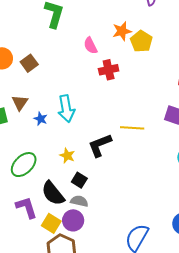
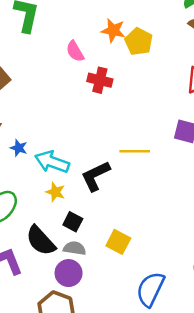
orange star: (122, 31) -> (113, 30), turned 30
red cross: (109, 70) -> (100, 80), turned 30
cyan arrow: (66, 109) -> (52, 162), moved, turned 124
yellow square: (51, 223) -> (118, 242), moved

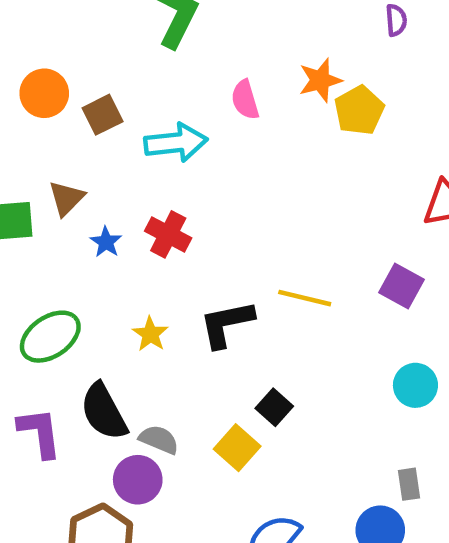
orange star: (113, 30) -> (320, 80), turned 30
red cross: (100, 80) -> (168, 234), moved
cyan arrow: (52, 162) -> (176, 143), moved, turned 140
black square: (73, 222) -> (274, 407), moved

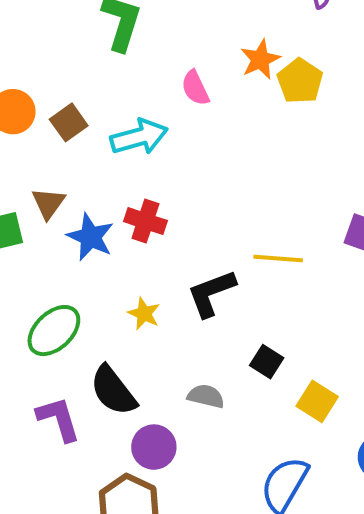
blue star: (106, 242) -> (90, 237), size x1.6
gray semicircle: (159, 439) -> (206, 396), moved
yellow square: (237, 448) -> (317, 401), moved

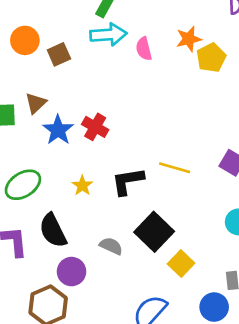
cyan arrow: (139, 137) -> (108, 35), moved
black square: (267, 362) -> (154, 232), size x1.8

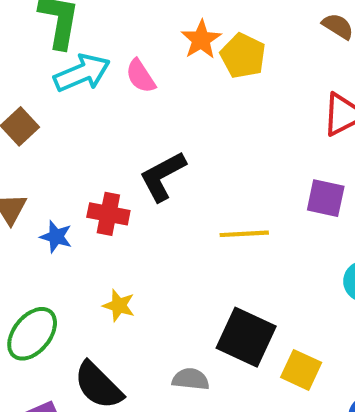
blue star: (58, 130) -> (56, 237), size x0.7
black L-shape: (128, 181) -> (163, 176), moved

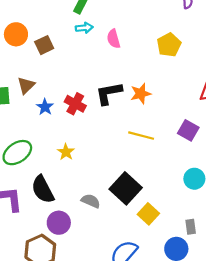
orange star: (201, 40) -> (141, 94), moved
cyan arrow: (82, 73) -> (84, 28), size x0.6

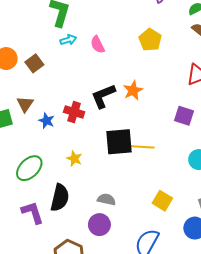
yellow line: (141, 136) -> (142, 147), moved
black square: (126, 188) -> (119, 142), moved, turned -36
black semicircle: (43, 189) -> (60, 198), turned -128
purple circle: (59, 223) -> (99, 225), moved

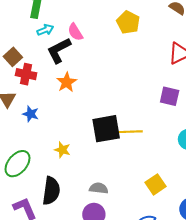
orange star: (133, 90) -> (67, 82), moved
black L-shape: (103, 96) -> (59, 50), moved
red cross: (74, 112) -> (26, 74), moved
yellow square: (162, 201) -> (156, 184), turned 30

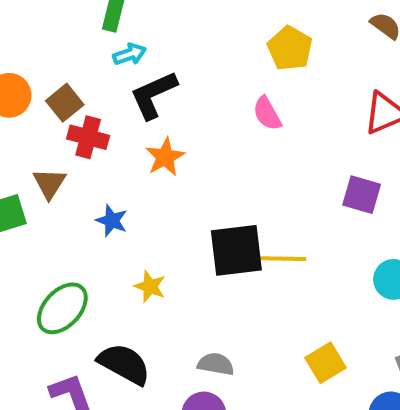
pink semicircle: (75, 32) -> (267, 113), moved
blue star: (31, 114) -> (112, 221), moved
black semicircle: (51, 191) -> (124, 364), turned -72

